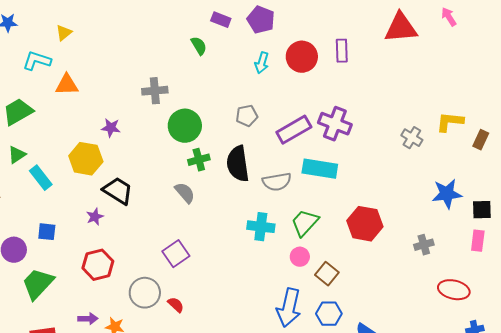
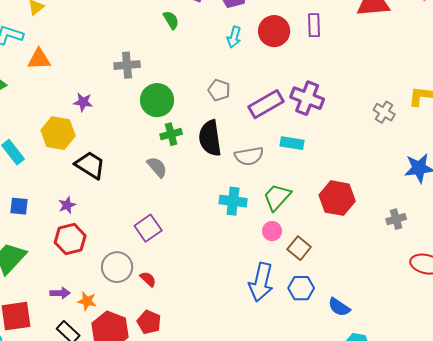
gray pentagon: (247, 116) -> (219, 90), turned 30
cyan rectangle: (320, 169) -> (292, 143), size x0.7
purple star: (95, 217) -> (67, 205), moved

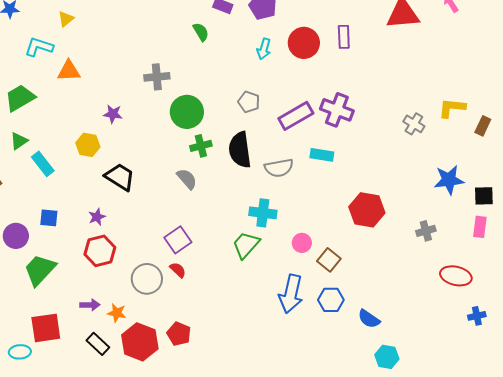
yellow hexagon: (58, 133) -> (88, 145), size x0.7
green trapezoid: (277, 197) -> (246, 245), moved
red semicircle: (148, 279) -> (178, 270), moved

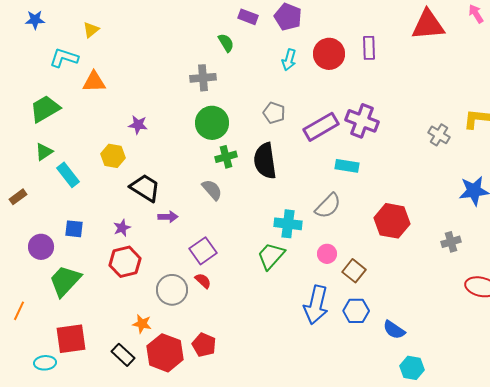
gray cross: (157, 77) -> (203, 78), moved
gray semicircle: (279, 168) -> (328, 206), moved, turned -36
purple arrow: (90, 305) -> (168, 217), moved

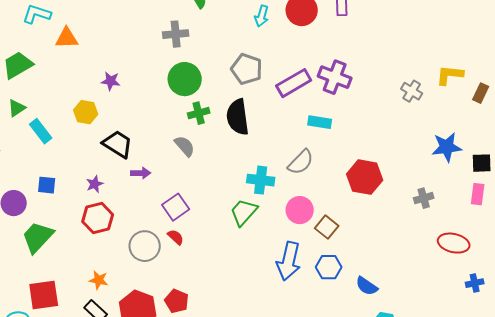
gray pentagon: (274, 113) -> (247, 69), size x1.4
pink circle: (327, 254) -> (300, 210), size x1.4
orange star: (142, 324) -> (99, 280), moved

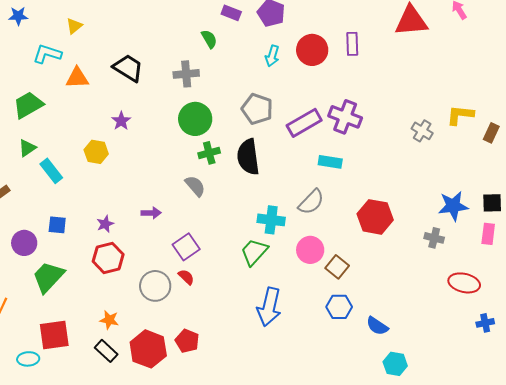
purple star: (111, 81) -> (121, 121), turned 30
black trapezoid: (118, 144) -> (128, 68), moved
blue star: (447, 147) -> (453, 206), moved
gray cross: (424, 198) -> (434, 238), turned 30
blue arrow: (289, 261) -> (269, 307), moved

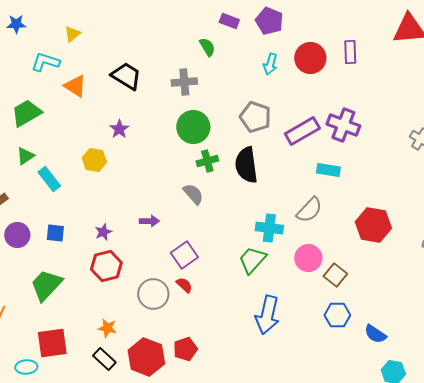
orange triangle: (77, 78) -> (75, 86), turned 35
purple circle: (24, 243) -> (17, 235), moved
red pentagon: (187, 341) -> (185, 349), turned 30

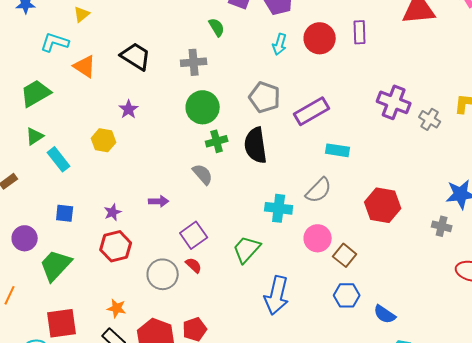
purple cross: (343, 125) -> (394, 102), moved
purple circle: (17, 235) -> (25, 238), moved
green trapezoid: (252, 260) -> (247, 249), moved

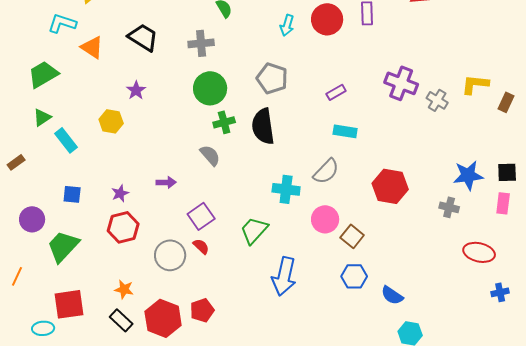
purple rectangle: (312, 111) -> (336, 92), moved, size x0.6

